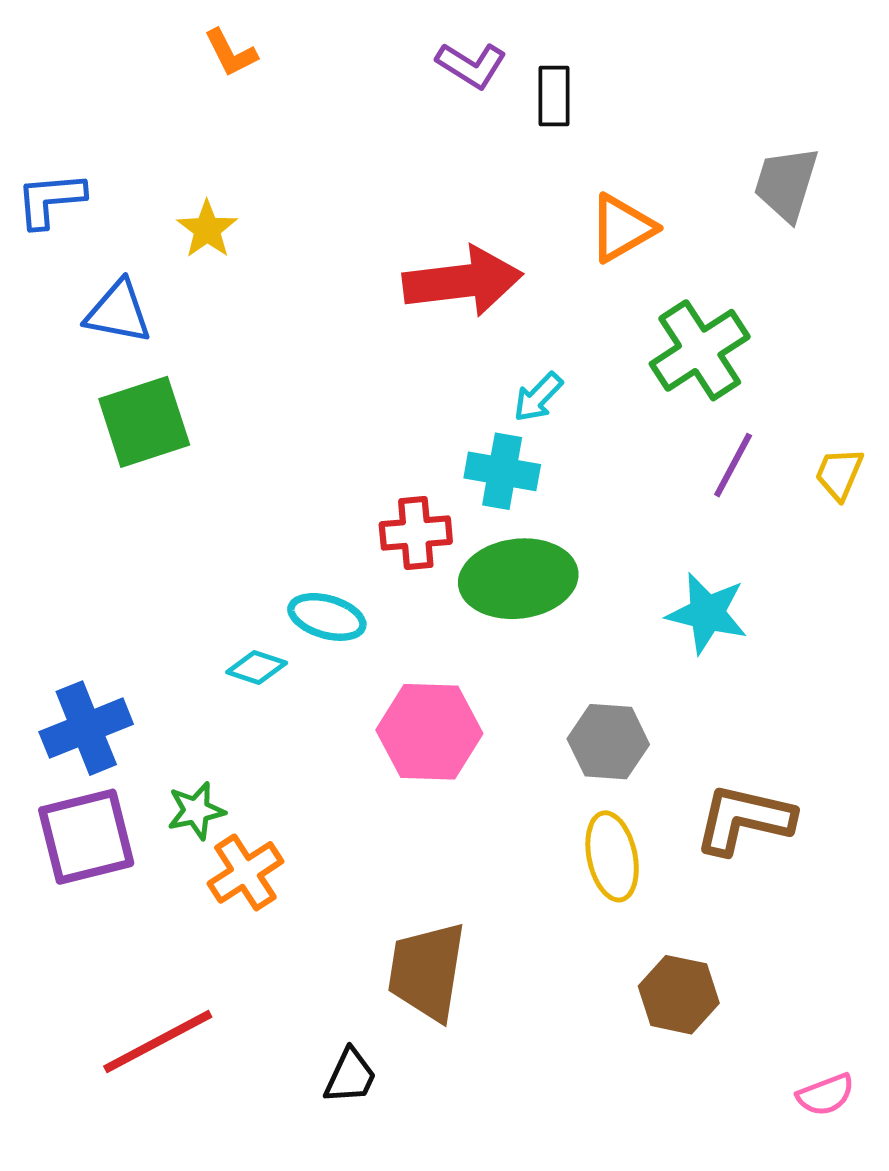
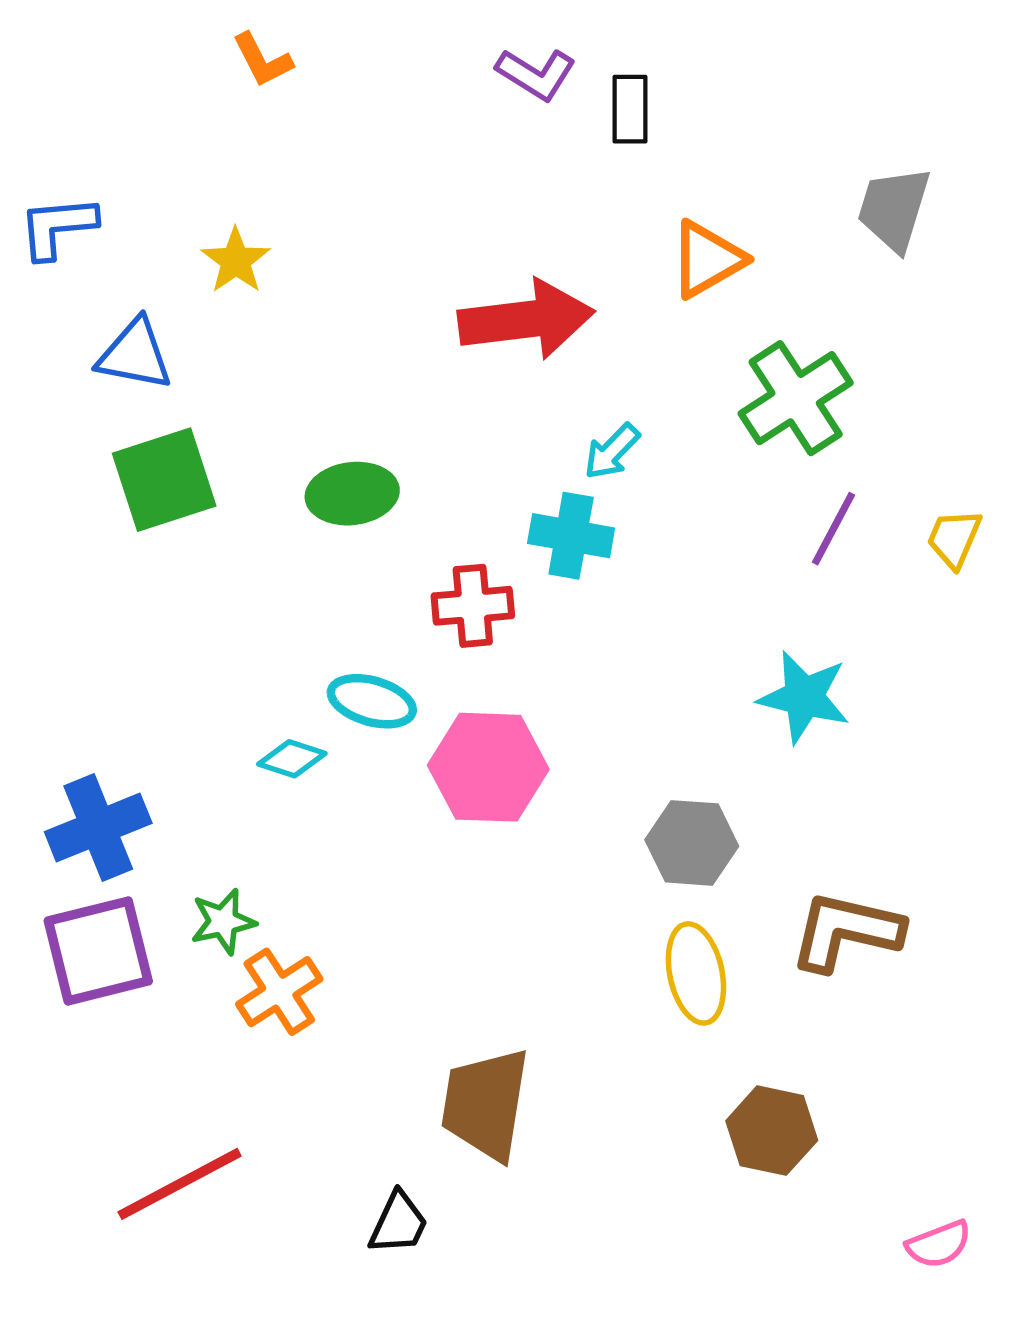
green ellipse: (518, 579) -> (352, 494), moved, size x0.7
pink hexagon: (429, 732) -> (488, 767), moved

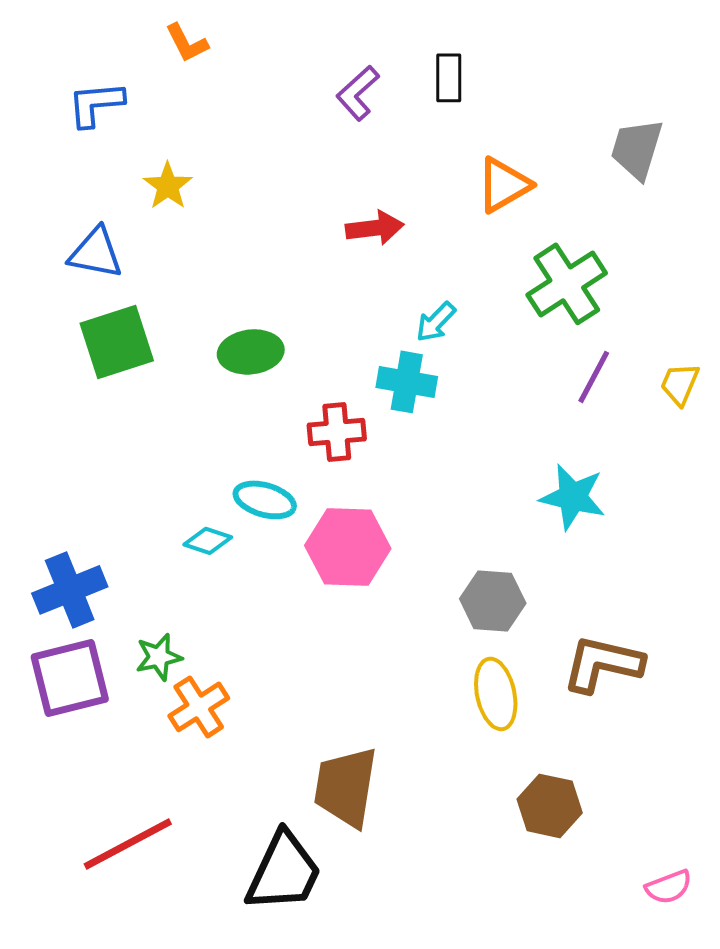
purple L-shape: (536, 74) -> (358, 93), moved, turned 106
blue L-shape: (58, 227) -> (96, 104), moved
red arrow: (526, 320) -> (375, 228), size x0.6
black trapezoid: (398, 1223) -> (284, 872), size x1.8

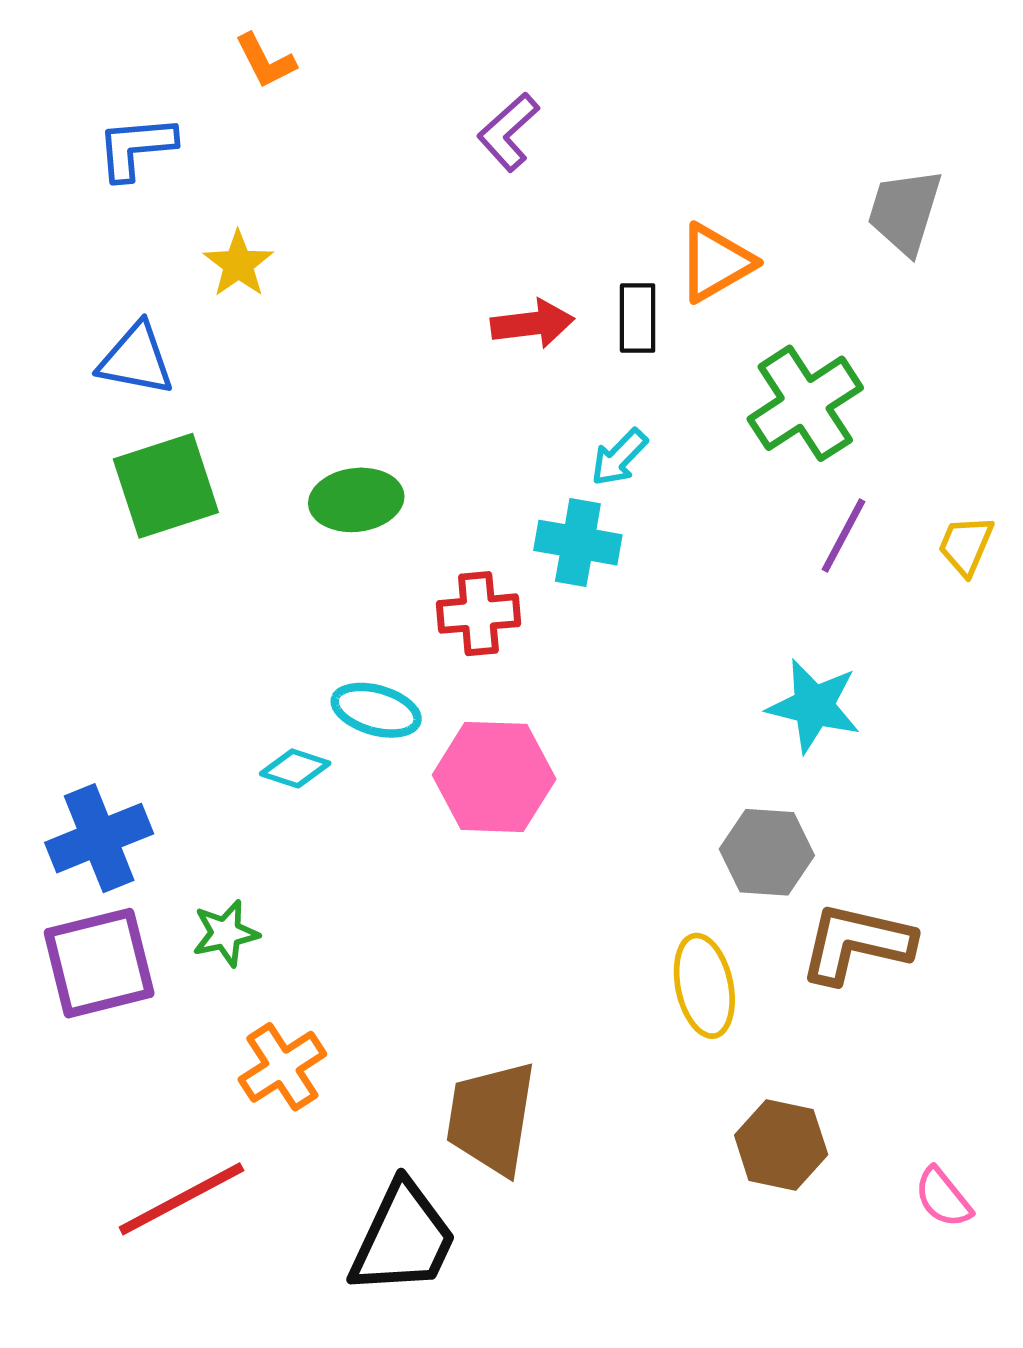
black rectangle: (449, 78) -> (638, 318), moved
gray hexagon: (493, 601) -> (767, 852), moved
orange cross: (199, 707) -> (282, 1067), moved
pink semicircle: (669, 887) -> (943, 1198), moved, turned 72

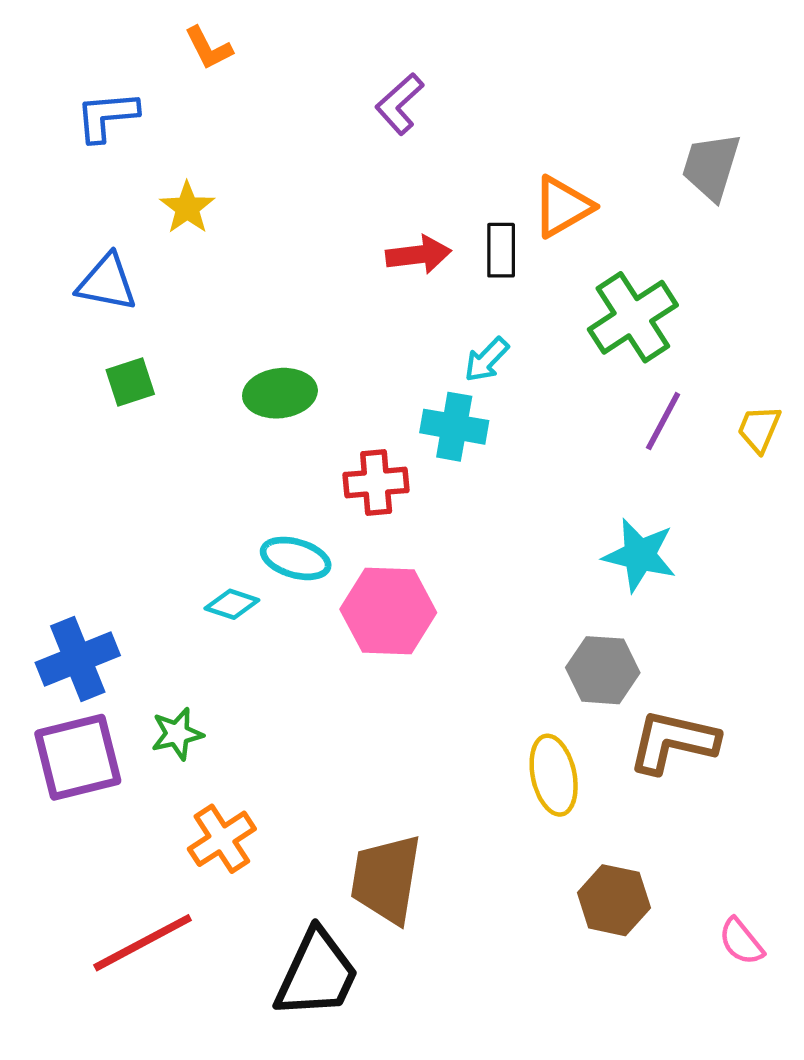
green square: (166, 486) -> (130, 382), size x0.6

